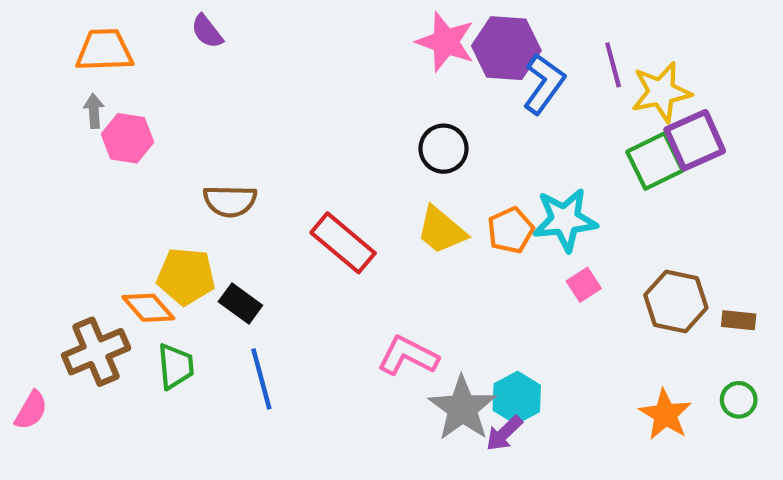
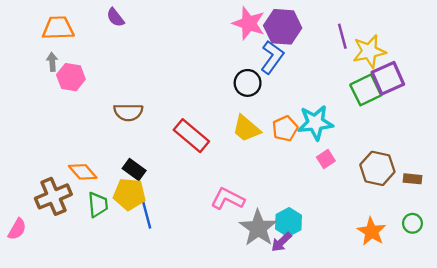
blue L-shape: (544, 84) -> (272, 57), moved
yellow pentagon: (186, 276) -> (129, 194), moved

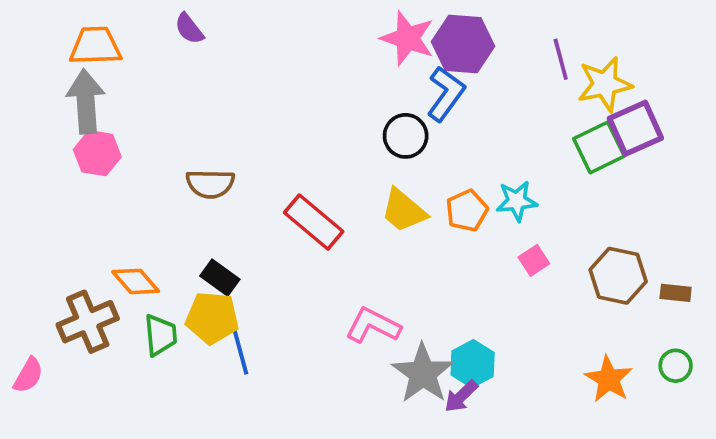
gray arrow: (52, 62) -> (86, 101), size x2.0
pink hexagon: (71, 77) -> (97, 153), moved
cyan star: (315, 123) -> (517, 201), size x0.7

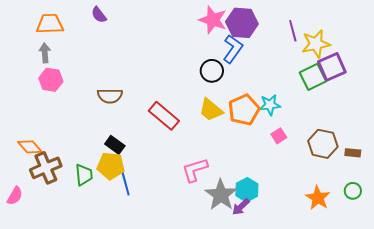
gray arrow: (86, 101) -> (45, 53), size x0.6
orange pentagon: (467, 211) -> (244, 110), size x1.4
orange diamond: (136, 281) -> (30, 147), moved
pink L-shape: (373, 325) -> (195, 170), turned -44

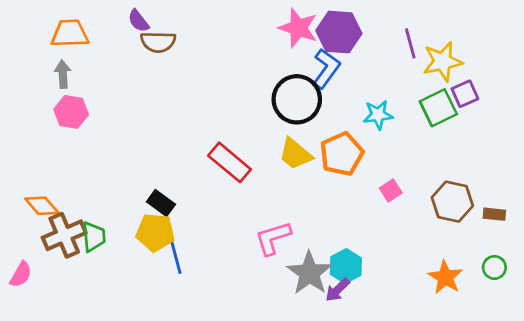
purple square: (332, 67) -> (465, 94), size x0.7
black circle: (212, 71) -> (297, 99), size x1.5
brown semicircle: (110, 96) -> (158, 42), moved
cyan star: (270, 105) -> (378, 115), moved
green trapezoid: (84, 175) -> (94, 237), moved

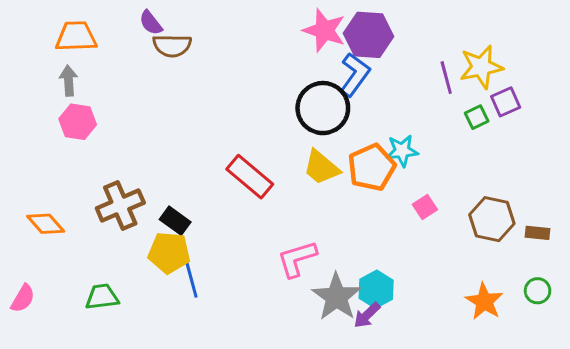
purple line: (410, 43) -> (446, 78), moved
green square: (438, 108) -> (477, 117), size x0.6
cyan star: (378, 115) -> (402, 151), moved
brown cross: (64, 235) -> (120, 205), moved
green trapezoid: (94, 237) -> (102, 297), moved, turned -92

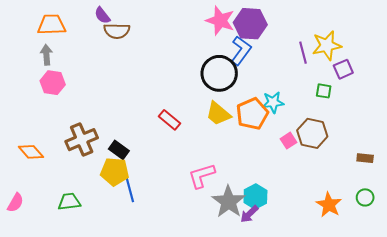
green square: (477, 117) -> (324, 91), moved, turned 35
red rectangle: (250, 177) -> (170, 120), size x0.7
brown hexagon: (492, 219) -> (312, 133), moved

